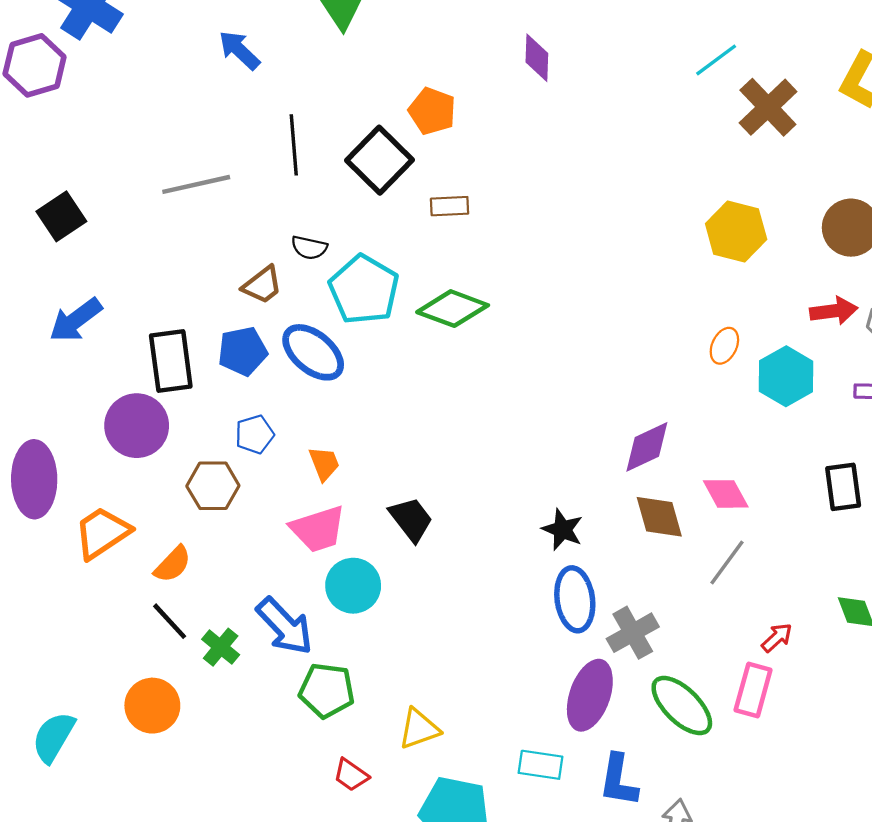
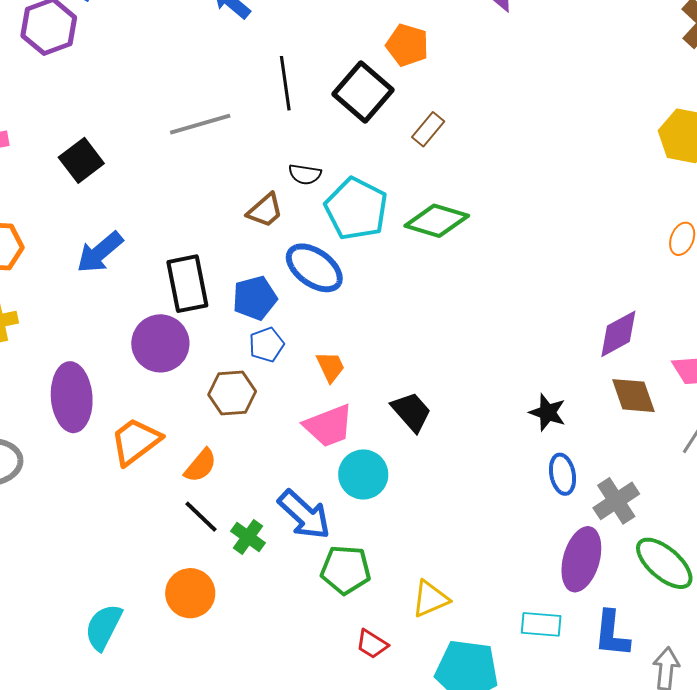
brown rectangle: (450, 206) -> (428, 129), turned -44
blue pentagon: (243, 351) -> (255, 298), moved
blue ellipse: (575, 599) -> (563, 474), size x0.7

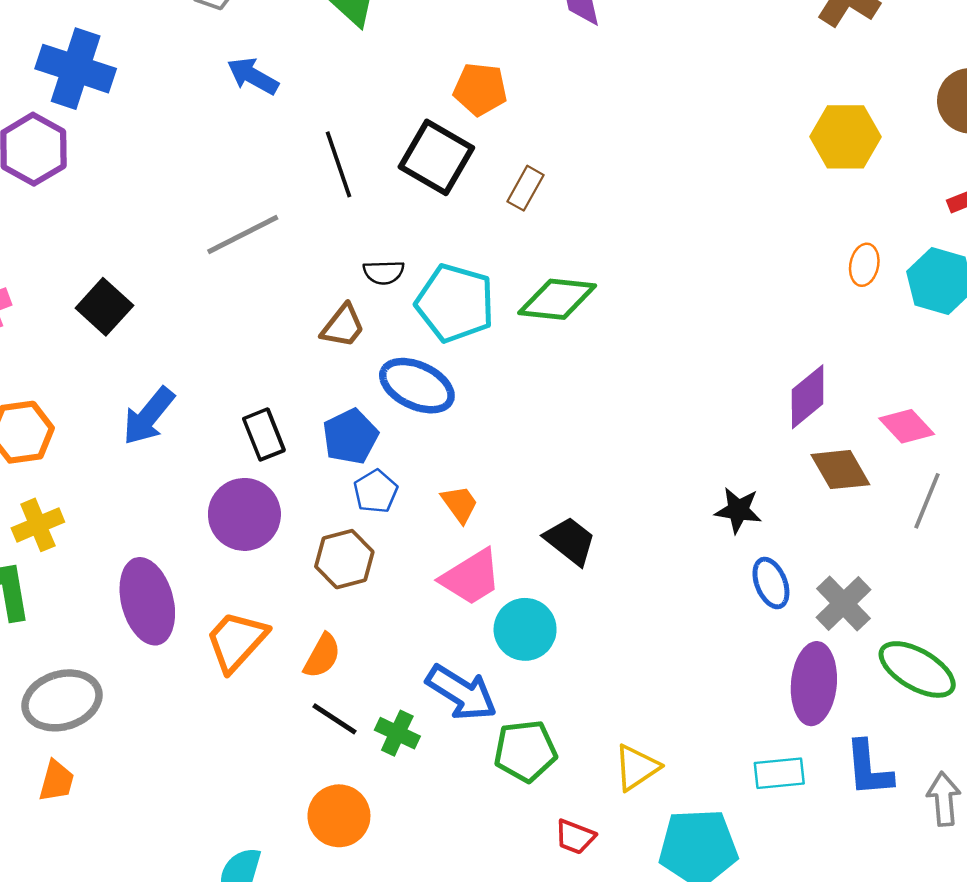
black rectangle: (187, 284) -> (264, 434), size x0.7

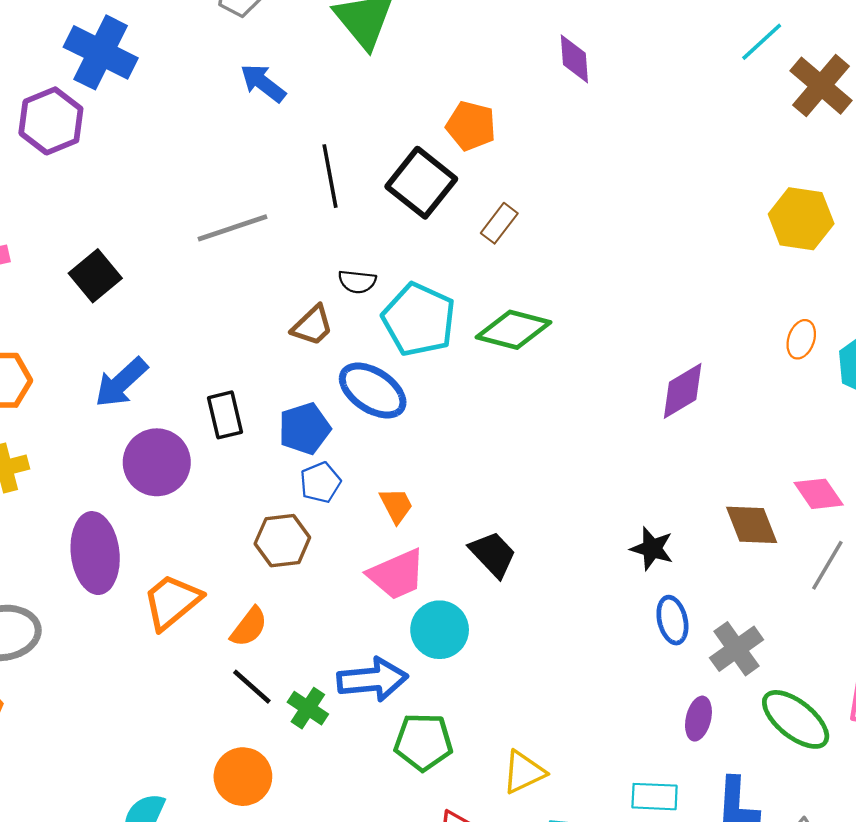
purple diamond: (808, 397) -> (683, 391), moved
purple circle: (244, 514) -> (157, 462), moved
purple ellipse: (814, 684) -> (698, 719), size x0.6
blue arrow: (461, 693) -> (372, 679), turned -46

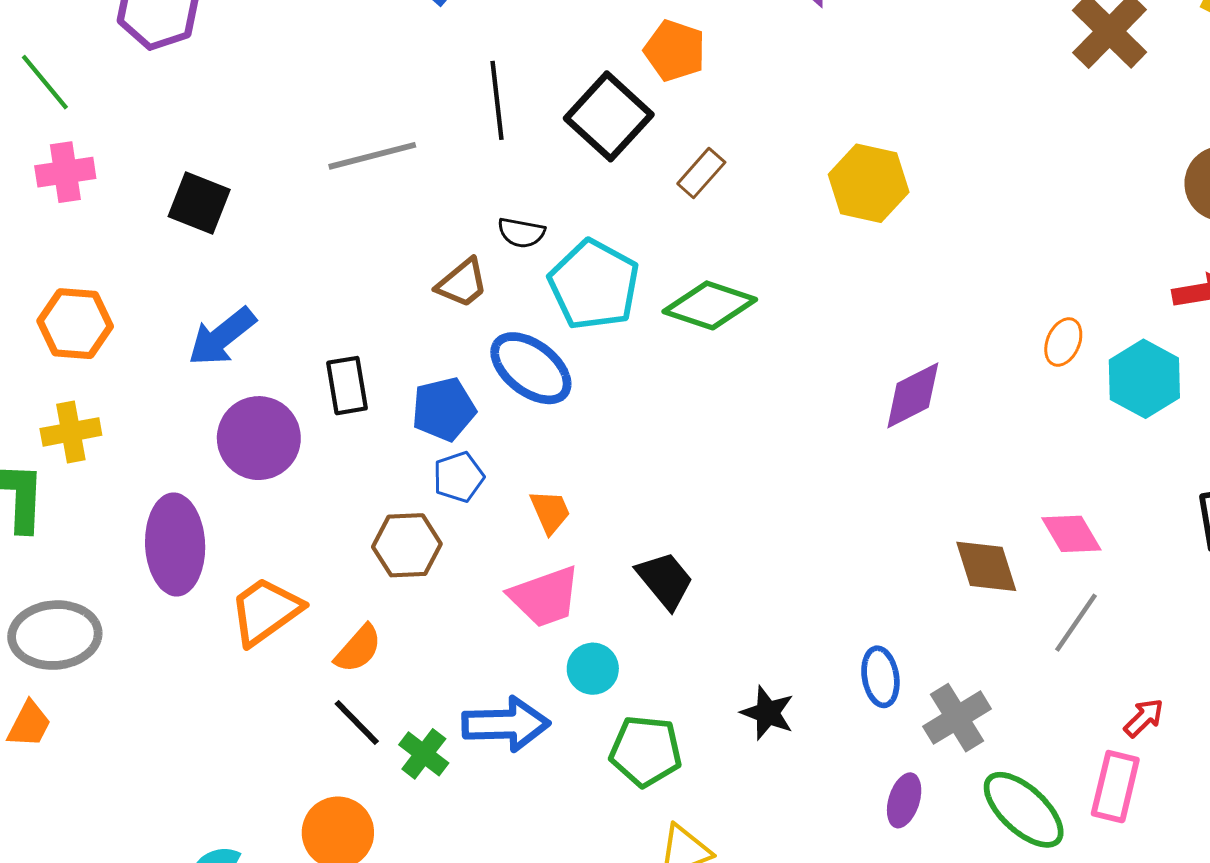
yellow hexagon: (801, 219) -> (869, 183), moved
black square: (95, 276) -> (199, 203), turned -33
black star: (652, 549) -> (768, 713), moved
cyan circle: (440, 630) -> (593, 669), size x0.7
green pentagon: (423, 742) -> (646, 751), moved

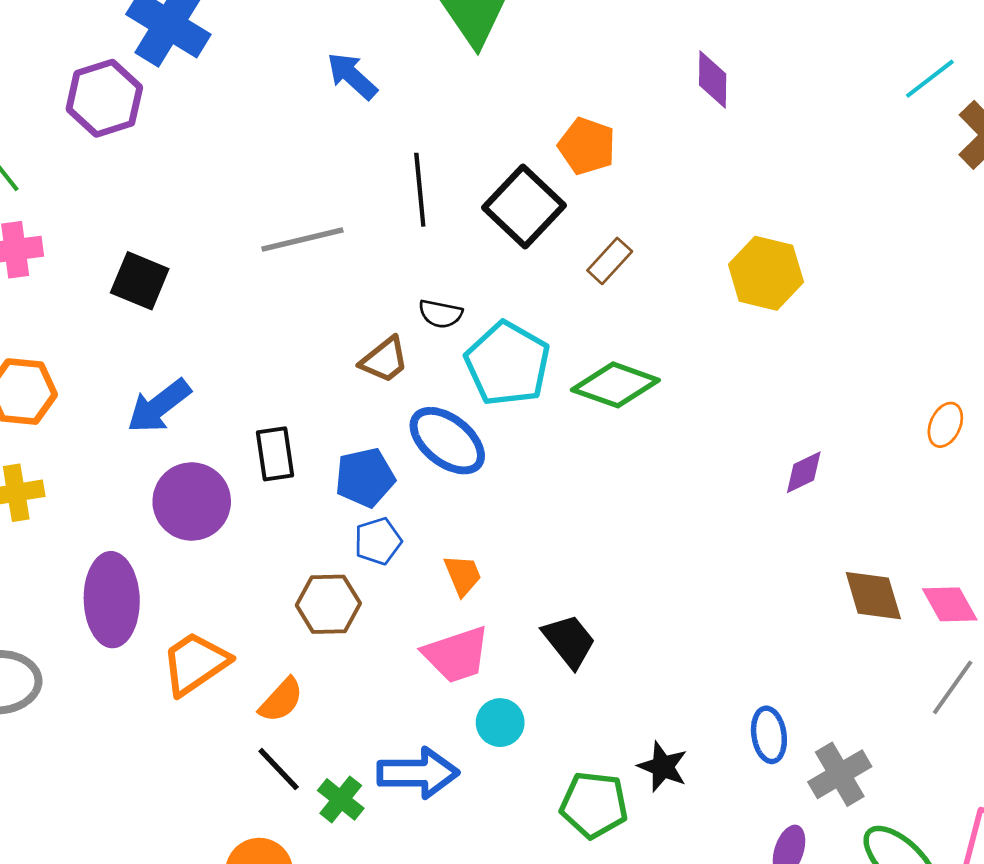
purple diamond: (913, 395) -> (804, 472), size x0.7
brown diamond: (986, 566) -> (873, 596), moved
green pentagon: (646, 751) -> (594, 805), moved

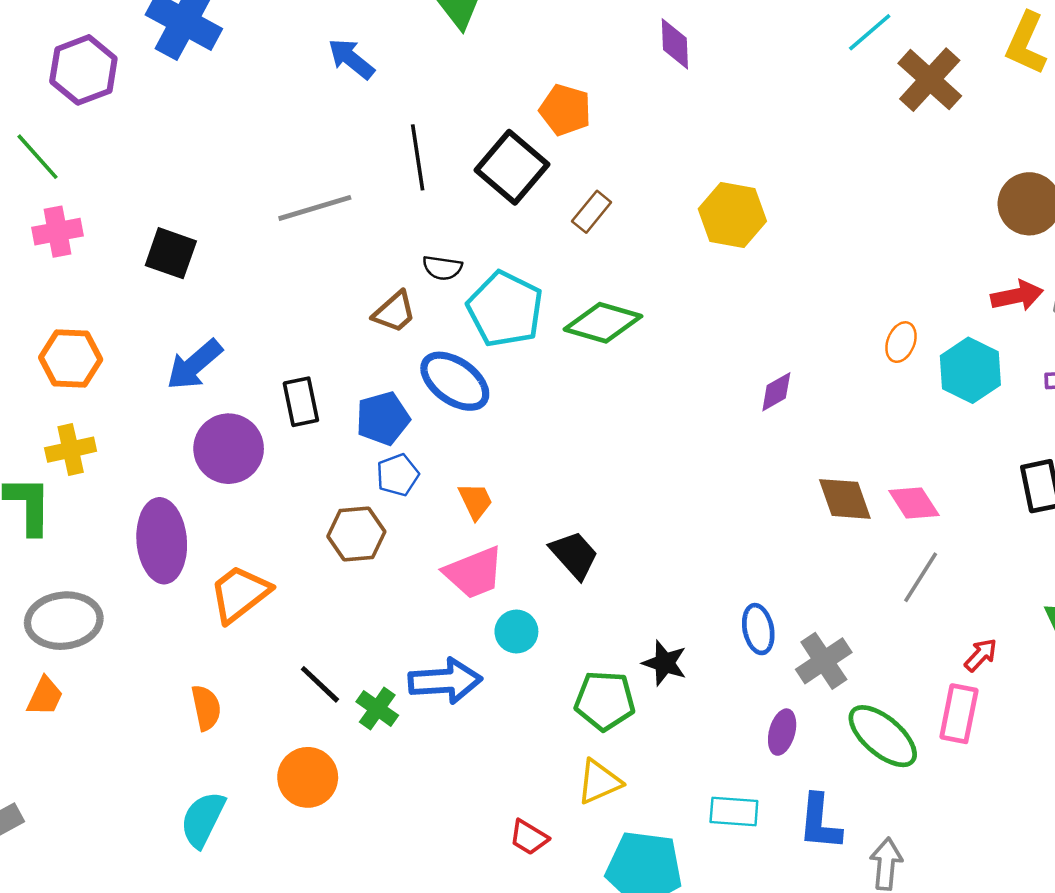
purple hexagon: (104, 98) -> (83, 70), moved
orange semicircle: (281, 700) -> (206, 708), moved, turned -51

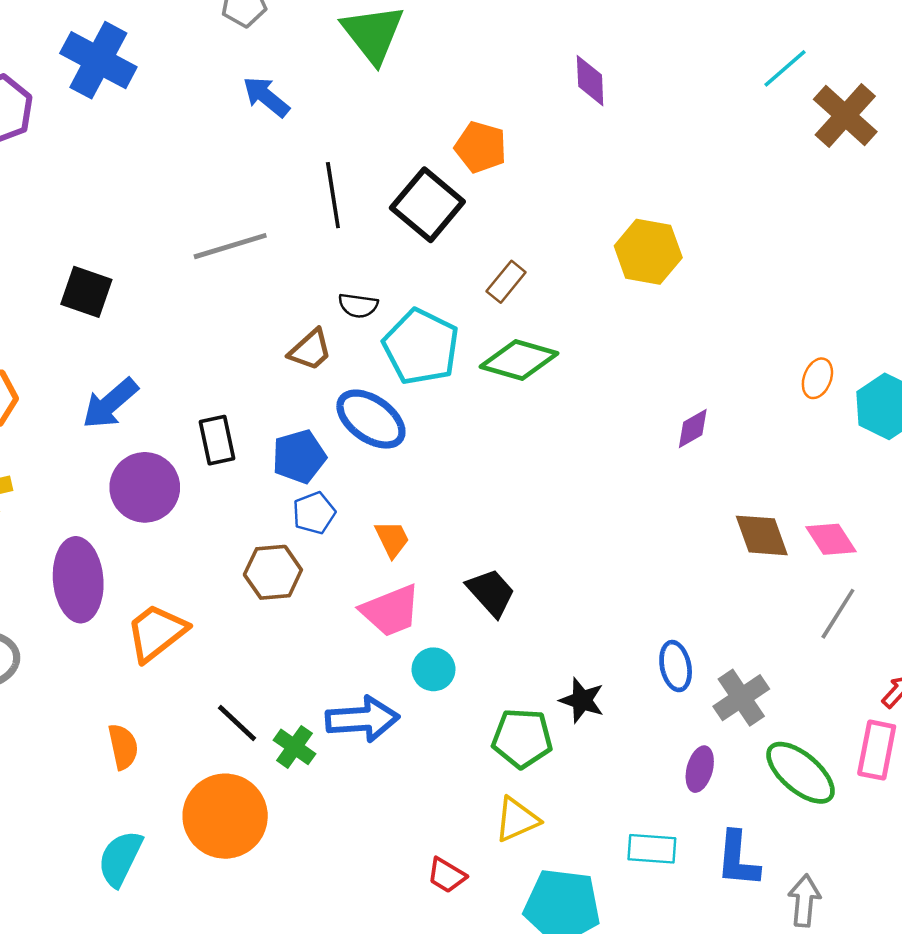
brown rectangle: (592, 212) -> (506, 282), moved
orange circle: (308, 777) -> (225, 816), size x1.4

